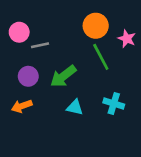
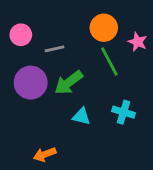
gray line: (40, 45) -> (55, 49), moved
purple circle: (28, 76) -> (31, 83), size x1.5
orange arrow: (22, 106) -> (45, 154), moved

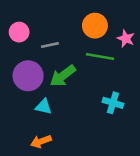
green line: (109, 61) -> (100, 57), turned -52
cyan triangle: (81, 116) -> (44, 107), moved

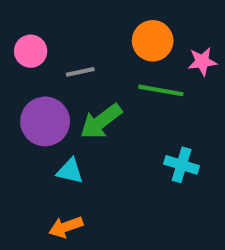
pink star: (126, 39) -> (202, 61), turned -30

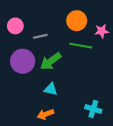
cyan cross: (182, 165) -> (93, 109), moved
cyan triangle: (70, 171) -> (51, 89), moved
orange arrow: (66, 227) -> (45, 114), moved

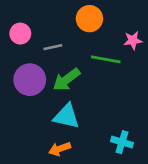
orange circle: (77, 21) -> (89, 19), moved
cyan triangle: (51, 89) -> (66, 116), size x1.5

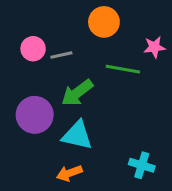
pink circle: (20, 34) -> (33, 49), moved
purple circle: (30, 80) -> (35, 115), moved

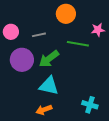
pink circle: (33, 49) -> (11, 32), moved
purple circle: (35, 115) -> (22, 60), moved

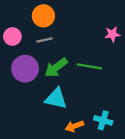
orange circle: (66, 14) -> (43, 16), moved
green line: (78, 44) -> (89, 66), moved
orange arrow: (44, 110) -> (74, 126), moved

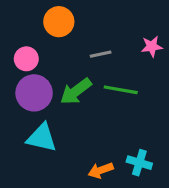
pink circle: (12, 37) -> (26, 59), moved
gray line: (45, 40) -> (101, 54), moved
cyan triangle: (56, 99) -> (42, 138), moved

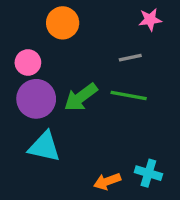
pink star: (152, 46) -> (150, 20), moved
gray line: (101, 54) -> (130, 58), moved

